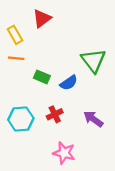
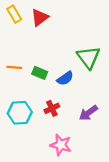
yellow rectangle: (15, 35) -> (14, 14), moved
orange line: (16, 58) -> (14, 67), moved
purple arrow: (93, 119) -> (88, 113), turned -72

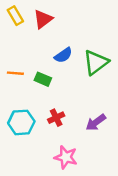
green triangle: (88, 57) -> (96, 62), turned 30
blue semicircle: (65, 78) -> (63, 55), moved

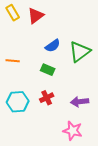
green rectangle: (43, 79) -> (48, 70), moved
purple arrow: (96, 122) -> (80, 102), turned 30
pink star: (66, 157) -> (73, 131), moved

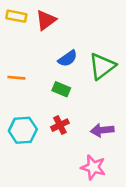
yellow rectangle: (13, 13) -> (16, 16), turned -49

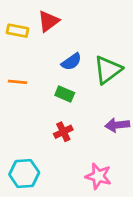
yellow rectangle: (16, 16) -> (18, 31), moved
cyan hexagon: (23, 130) -> (24, 173), moved
purple arrow: (102, 130) -> (117, 125), moved

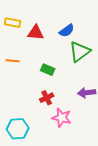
red triangle: (48, 21) -> (36, 33), moved, turned 42
blue semicircle: (71, 62) -> (67, 31), moved
pink star: (98, 176) -> (62, 118), moved

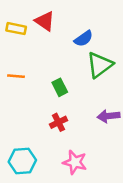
red triangle: (36, 33) -> (45, 21), moved, turned 30
green rectangle: (48, 70) -> (60, 87), turned 40
pink star: (62, 118) -> (75, 162), moved

